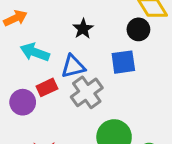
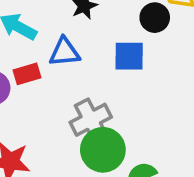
gray cross: (87, 92) -> (91, 120), moved

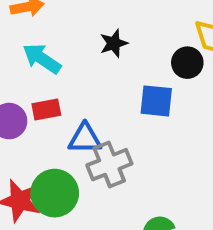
blue triangle: (64, 52) -> (85, 138), moved
green circle: (103, 150) -> (55, 193), moved

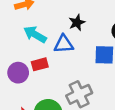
blue triangle: (85, 138) -> (64, 44), moved

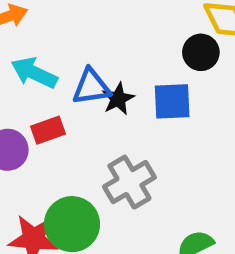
black star: (77, 23) -> (118, 99), moved

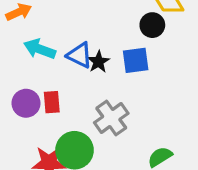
blue triangle: (91, 87) -> (80, 55), turned 40
red rectangle: (48, 130) -> (52, 102), moved, turned -70

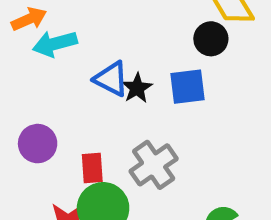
cyan arrow: (40, 49) -> (55, 44), moved, turned -36
red rectangle: (52, 102) -> (92, 168), moved

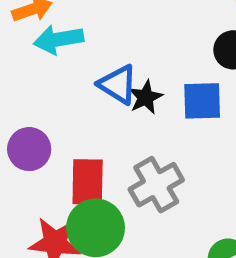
red rectangle: (92, 168) -> (88, 182), size x1.4

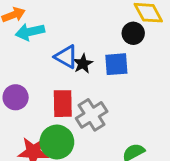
red rectangle: (88, 182) -> (63, 104), moved

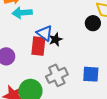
blue square: (116, 64) -> (91, 74), moved
red rectangle: (63, 104) -> (38, 46), moved

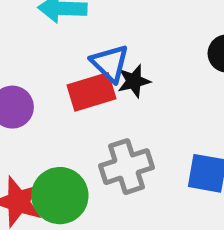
red rectangle: (38, 46) -> (91, 92), turned 60

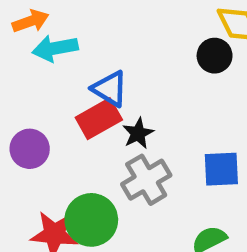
black star: (134, 81) -> (138, 133), moved

